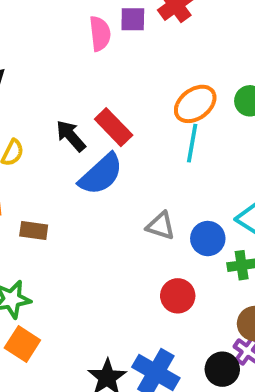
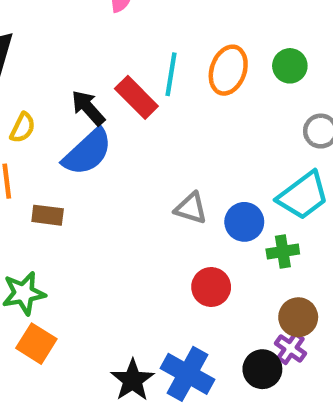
orange ellipse: (195, 104) -> (228, 70), turned -33
cyan line: (192, 143) -> (171, 74), moved
blue semicircle: (101, 174) -> (87, 152), moved

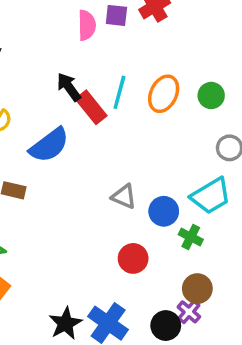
black arrow: (88, 108) -> (69, 87), moved
green cross: (283, 252) -> (191, 237), turned 30

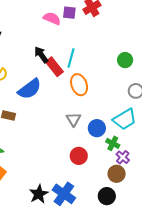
pink semicircle: (87, 25) -> (52, 18), turned -66
orange ellipse: (164, 94) -> (79, 85), moved, turned -45
gray triangle: (124, 196) -> (73, 119), turned 35
purple cross: (189, 312) -> (123, 157), moved
black circle: (166, 326) -> (107, 196), moved

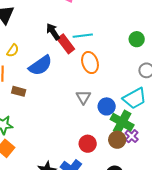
cyan line: (71, 58) -> (83, 36), turned 66
green cross: (113, 143) -> (122, 122), size x1.6
red circle: (79, 156) -> (88, 144), moved
brown circle: (117, 174) -> (117, 140), moved

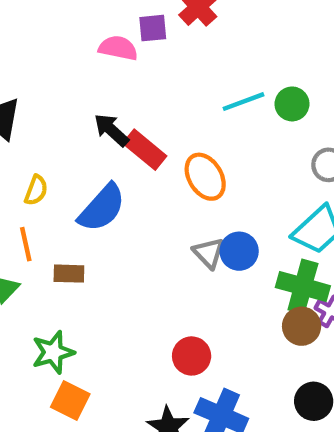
cyan line: (83, 36) -> (243, 102), moved
blue circle: (107, 106) -> (239, 251), moved
red circle: (88, 144) -> (192, 356), moved

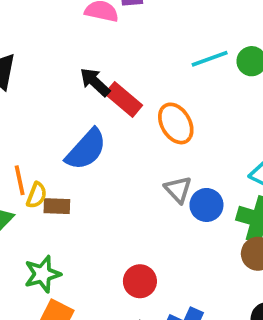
yellow semicircle: (36, 190) -> (37, 195), moved
blue circle: (239, 251) -> (206, 205), moved
red circle: (192, 356) -> (140, 281), moved

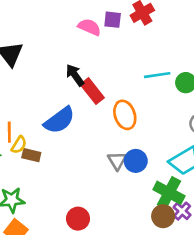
blue circle: (206, 205) -> (136, 161), moved

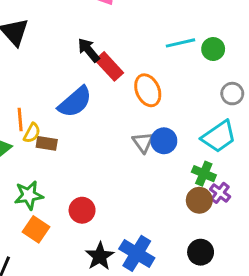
green cross: (169, 193) -> (204, 174), size x0.7
red circle: (78, 219) -> (82, 210), moved

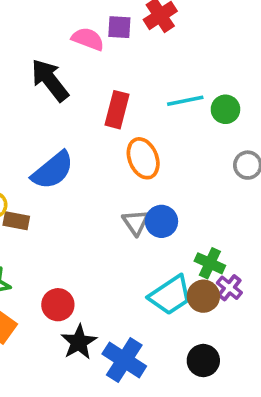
black arrow: (89, 50) -> (50, 80), moved, size x1.4
red rectangle: (109, 66) -> (117, 110), moved, turned 56
cyan trapezoid: (219, 137) -> (170, 295), moved
black star: (100, 256) -> (79, 342), moved

